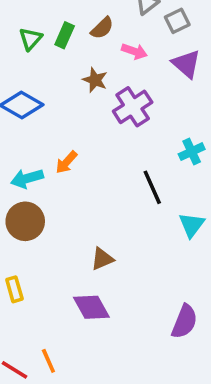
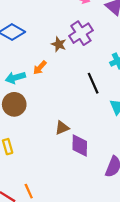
brown star: (95, 80) -> (59, 44), moved
purple diamond: (91, 307) -> (80, 146), moved, turned 30

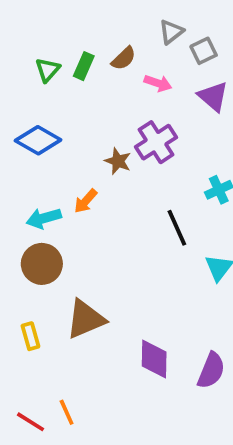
brown triangle: (62, 128) -> (86, 319), moved, size x1.6
purple diamond: (80, 146) -> (154, 359), moved

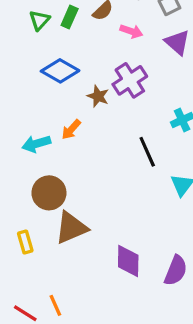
blue diamond: (38, 140) -> (60, 71), moved
brown circle: (42, 264) -> (49, 193), moved

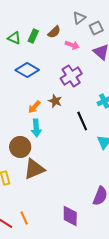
green triangle: (39, 20) -> (14, 38), turned -48
brown star: (98, 96) -> (55, 101), moved
cyan arrow: (36, 144) -> (36, 128), moved, turned -78
purple diamond: (128, 261) -> (70, 216), moved

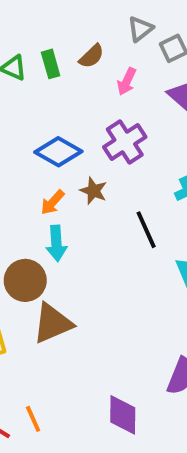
green rectangle: (33, 36) -> (51, 64), turned -40
pink arrow: (72, 45) -> (127, 82), turned 96
blue diamond: (27, 70) -> (58, 152), moved

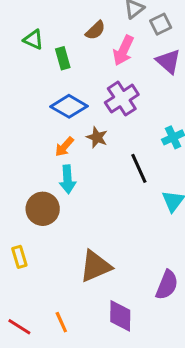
green rectangle: (51, 64) -> (63, 58), moved
pink arrow: (127, 82) -> (123, 50), size x1.4
brown triangle: (53, 323) -> (95, 266), moved
orange line: (33, 419) -> (61, 322), moved

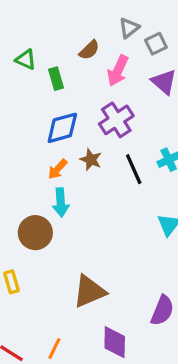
blue diamond: (69, 106) -> (62, 128), turned -45
black line: (139, 168) -> (134, 169), moved
orange line: (61, 322) -> (54, 349), turned 50

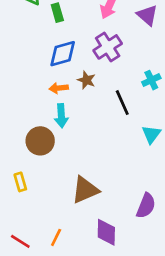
orange arrow: (58, 169) -> (59, 88), turned 42
black line: (134, 169) -> (122, 103), moved

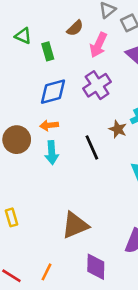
brown star: (86, 80) -> (118, 129), moved
black line: (122, 103) -> (92, 147), moved
brown circle: (40, 141) -> (17, 140), moved

